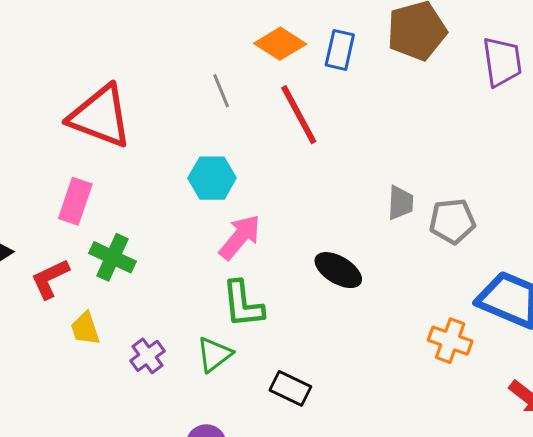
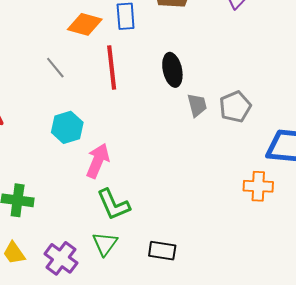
red line: (299, 115) -> (112, 68), turned 39
black ellipse: (338, 270) -> (172, 70), moved, turned 64
purple cross: (148, 356) -> (61, 258), size x1.4

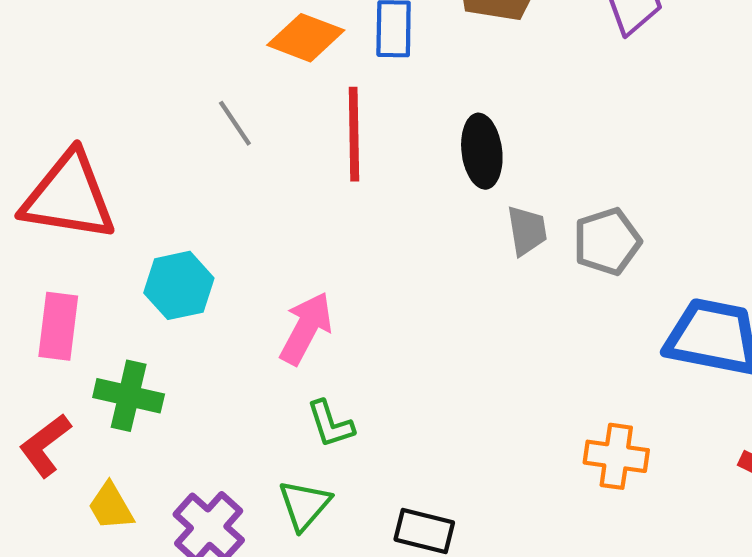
cyan hexagon: (67, 127) -> (179, 285), moved
orange cross: (258, 186) -> (616, 456), moved
green L-shape: (113, 205) -> (330, 424), size x0.7

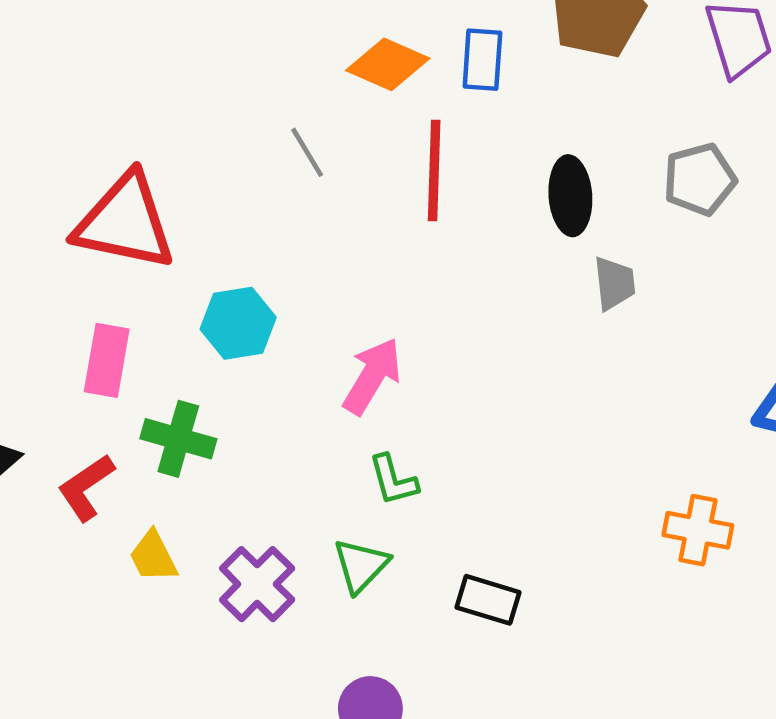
gray pentagon: (607, 241) -> (700, 179), moved

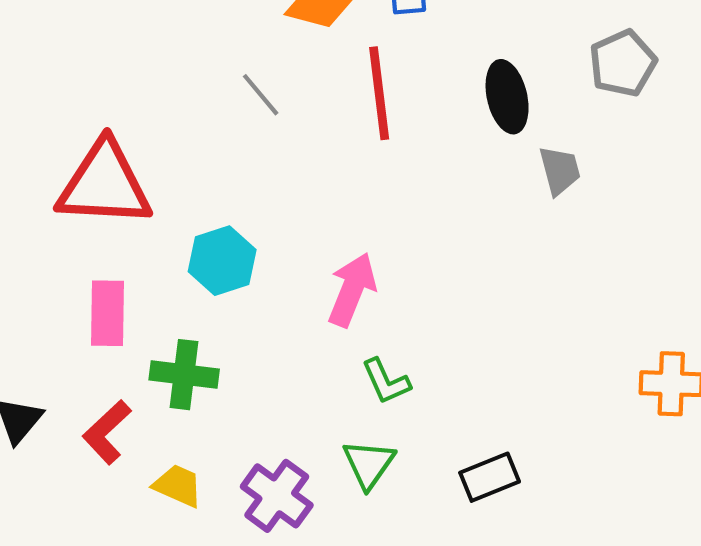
yellow trapezoid: (153, 557) -> (178, 486), turned 150
black rectangle: (488, 600) -> (490, 477), turned -30

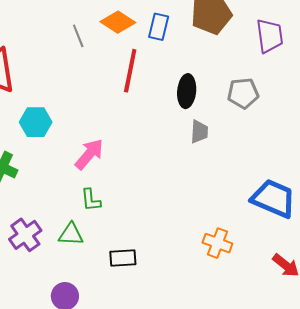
gray line: (261, 95) -> (78, 36), moved
green triangle: (369, 464) -> (71, 234), turned 40

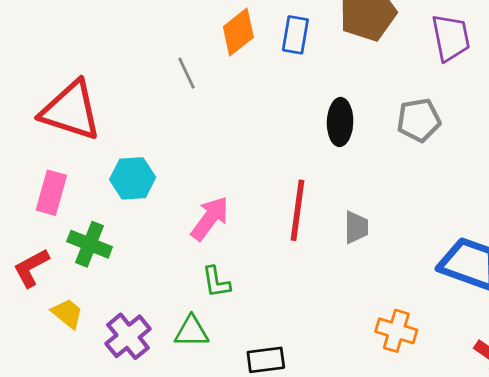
orange diamond: (118, 22) -> (238, 32), turned -68
gray line: (78, 36) -> (187, 73), moved
red line: (130, 71) -> (298, 210), moved
gray trapezoid: (199, 132) -> (356, 227), moved

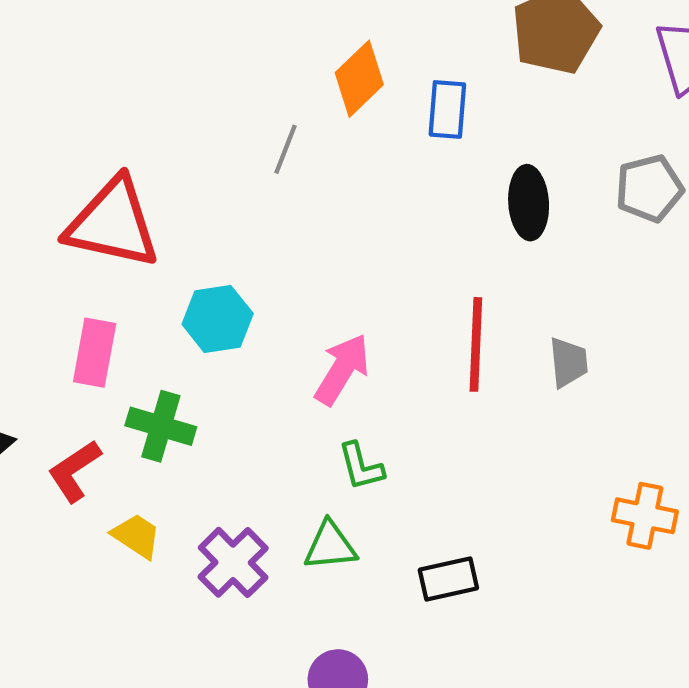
blue rectangle: (295, 35) -> (447, 109), moved
gray line: (187, 73) -> (286, 149), turned 52

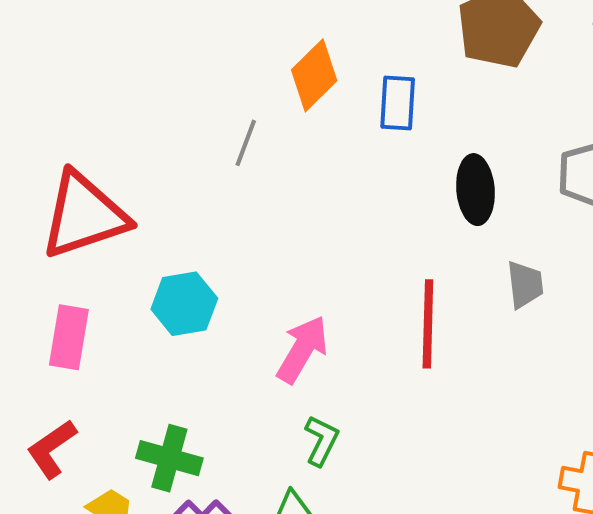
red triangle: (113, 223) -> (84, 215), turned -30
gray trapezoid: (568, 362) -> (525, 285), moved
green cross: (161, 426) -> (169, 458), moved
green L-shape: (361, 466) -> (321, 441), turned -138

